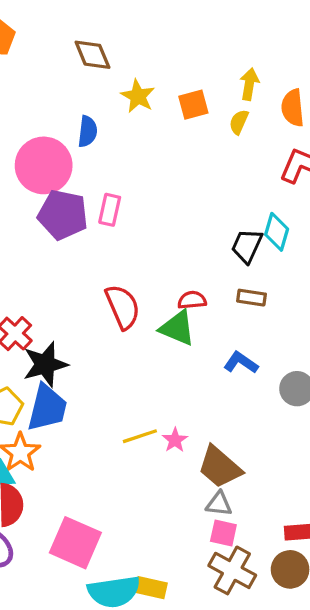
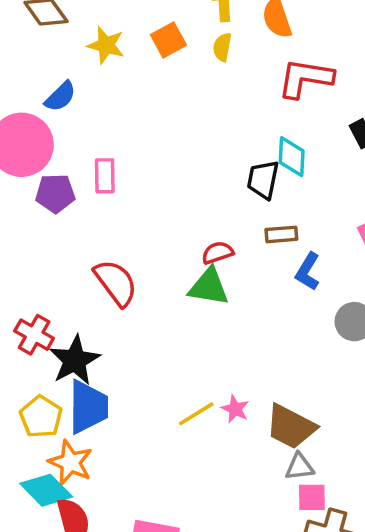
blue semicircle: (88, 131) -> (60, 96), turned 52
purple pentagon: (63, 215) -> (55, 193), size x0.7
red semicircle: (123, 307) -> (116, 283), moved
blue L-shape: (241, 363) -> (308, 272), moved, turned -80

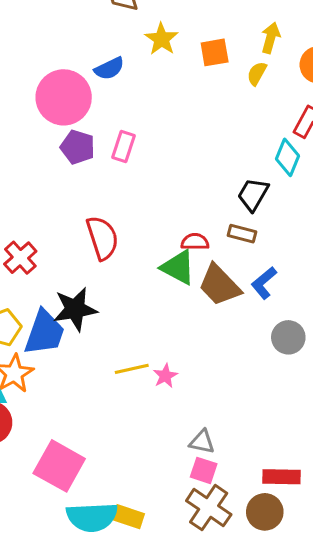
cyan diamond: (292, 157) -> (287, 157), moved
brown rectangle: (281, 234) -> (242, 234), moved
black star: (75, 360) -> (75, 309), moved
brown trapezoid: (291, 427) -> (219, 285), moved

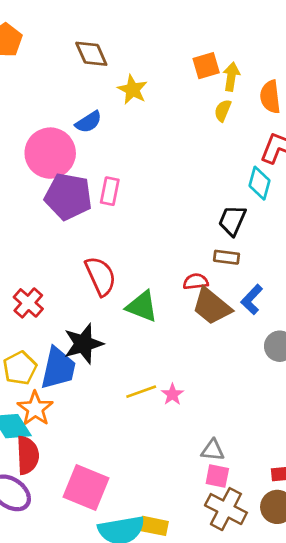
orange square: (215, 52) -> (206, 66), moved
purple pentagon: (78, 147) -> (68, 197), size x1.5
red semicircle: (195, 242) -> (196, 282), moved
green triangle: (178, 267) -> (142, 306), moved

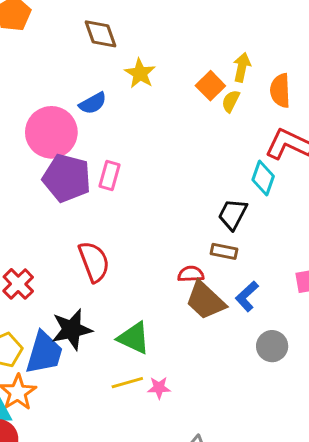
orange square: (206, 66) -> (210, 86), moved, turned -32
green triangle: (142, 306) -> (134, 338), moved
pink star: (172, 394) -> (159, 388), turned 30

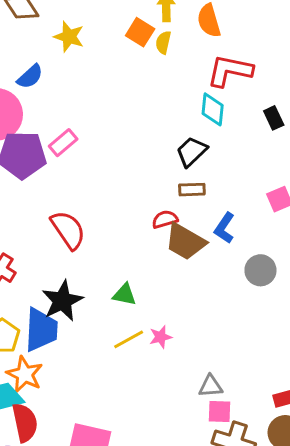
pink rectangle: (110, 175) -> (63, 143), turned 48
black trapezoid: (233, 214) -> (192, 152), turned 32
green triangle: (134, 338) -> (124, 295), size x0.7

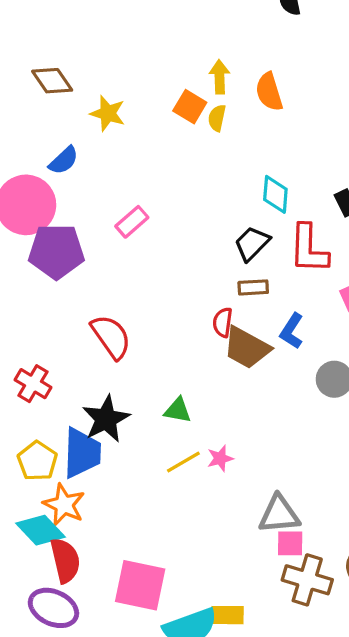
red L-shape: (230, 71) -> (309, 249), moved, turned -99
pink rectangle: (63, 143) -> (132, 222), moved
red semicircle: (165, 219) -> (223, 322), turned -65
gray triangle: (211, 386) -> (279, 514), size x1.5

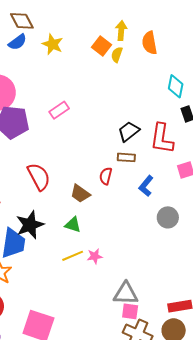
blue semicircle: (64, 160) -> (17, 42), moved
cyan diamond: (275, 194) -> (176, 86), moved
brown trapezoid: (247, 348) -> (80, 194), moved, size x0.7

